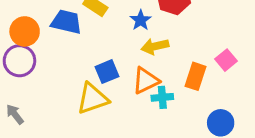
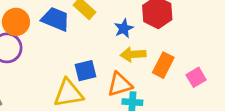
orange rectangle: (195, 76) -> (163, 65), moved

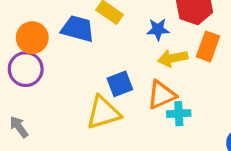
blue star: (124, 28) -> (158, 29), turned 30
orange rectangle: (163, 65) -> (208, 46), moved

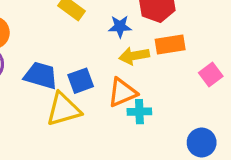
blue trapezoid: (78, 29) -> (41, 75), moved
orange rectangle: (208, 46) -> (170, 45), turned 60

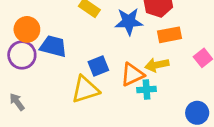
blue star: (120, 27) -> (129, 21), size x1.5
yellow arrow: (134, 56) -> (157, 65), moved
blue trapezoid: (41, 75) -> (53, 46), moved

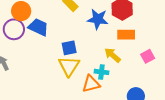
yellow arrow: (157, 65) -> (113, 55), turned 42
orange triangle: (132, 74) -> (91, 84), moved
yellow triangle: (85, 89) -> (69, 66), moved, turned -50

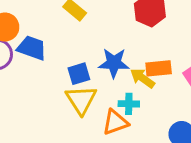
blue star: (98, 19) -> (114, 63), moved
orange rectangle: (126, 35) -> (159, 68), moved

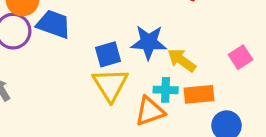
orange rectangle: (159, 68) -> (199, 94), moved

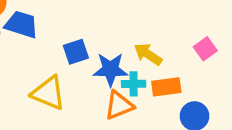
blue star: (149, 42) -> (110, 69), moved
yellow triangle: (110, 85) -> (48, 93), moved, turned -33

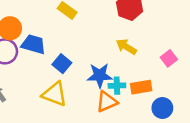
blue square: (76, 52) -> (62, 64), moved, turned -30
yellow arrow: (148, 54) -> (126, 47), moved

